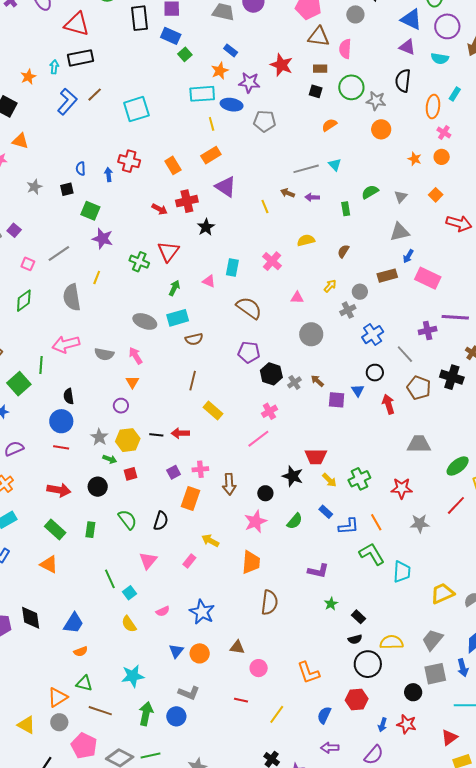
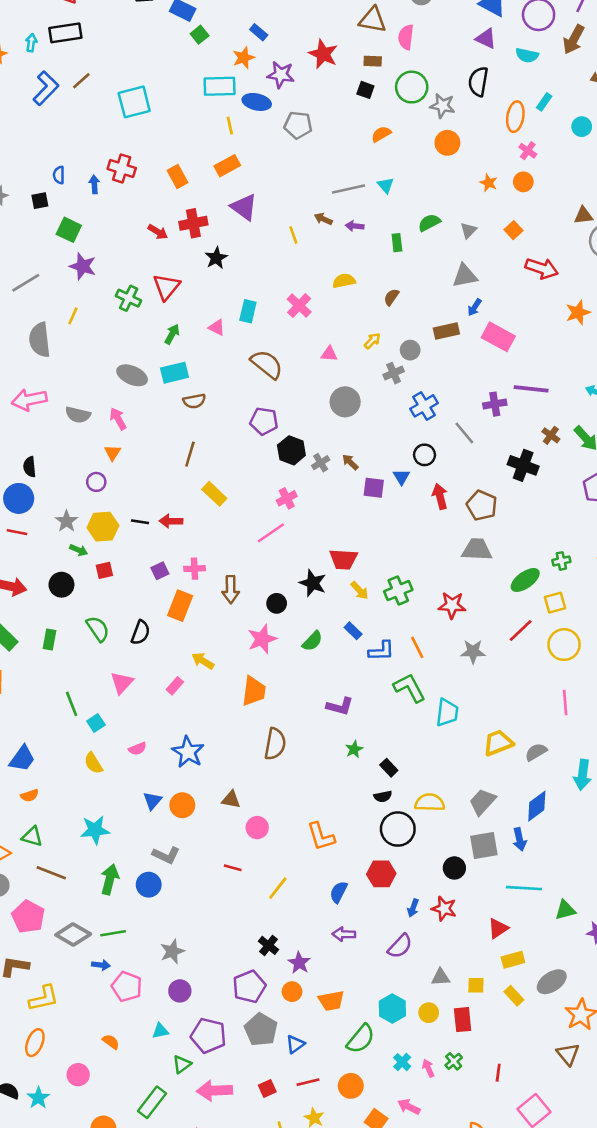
brown pentagon: (419, 388) -> (482, 505), moved

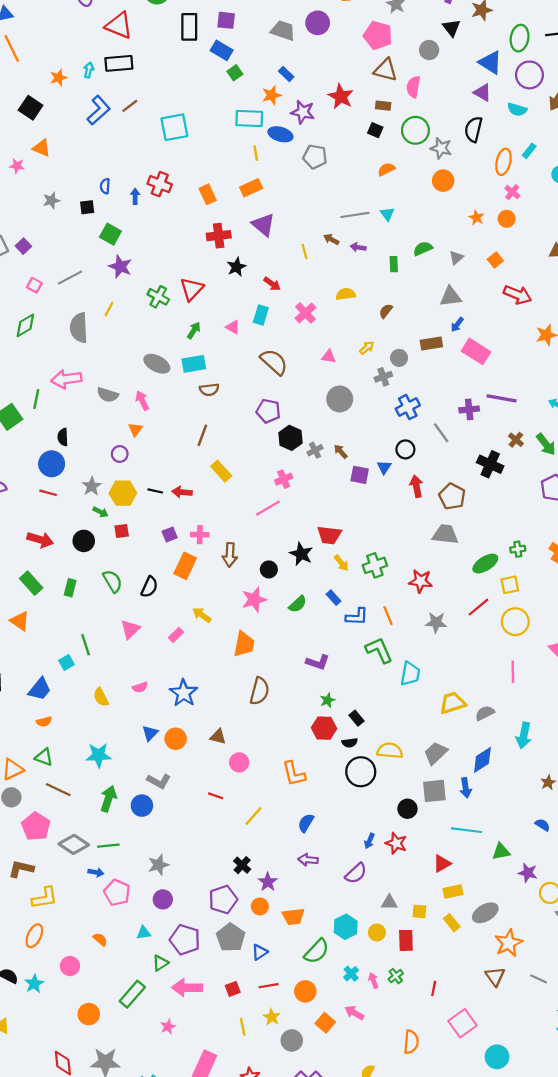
red arrow: (158, 232) -> (272, 284), moved
cyan square: (96, 723) -> (67, 662), moved
red hexagon: (381, 874) -> (324, 728), moved

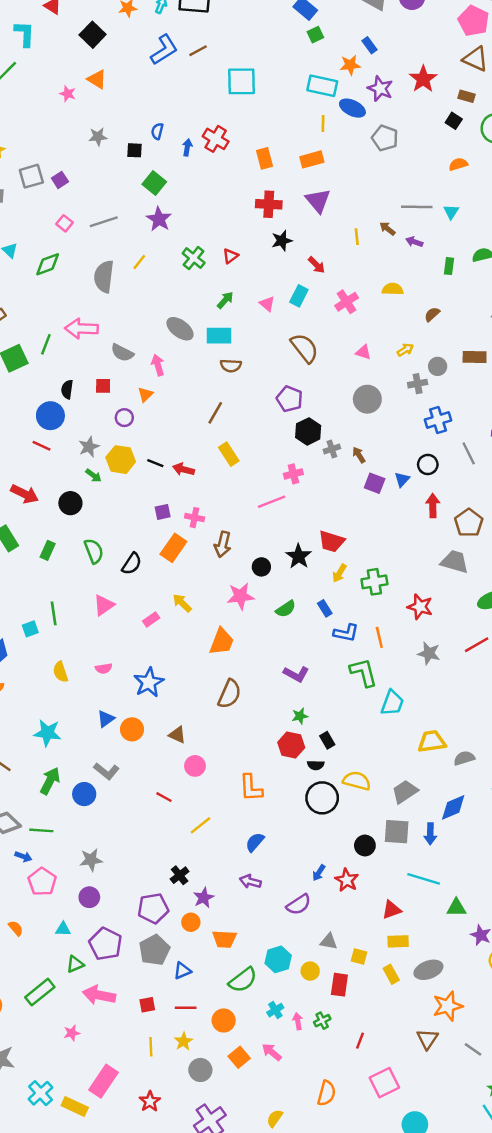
red triangle: (192, 289) -> (230, 256), size x0.6
red square: (122, 531) -> (103, 386), moved
yellow arrow: (341, 563) -> (339, 573), turned 60

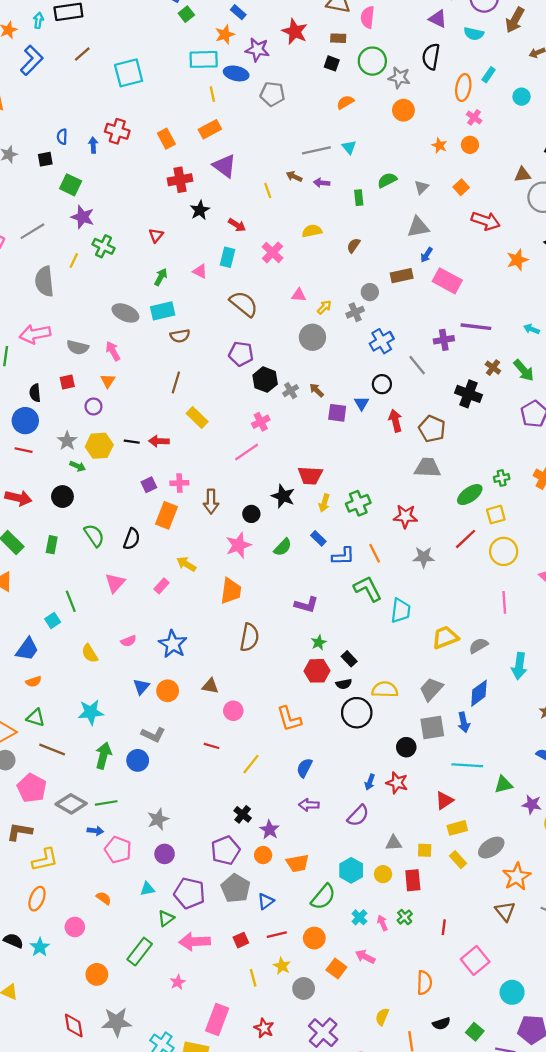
blue L-shape: (164, 50) -> (32, 60), moved
green cross: (194, 258) -> (103, 246), moved
yellow arrow: (405, 350) -> (324, 307), moved

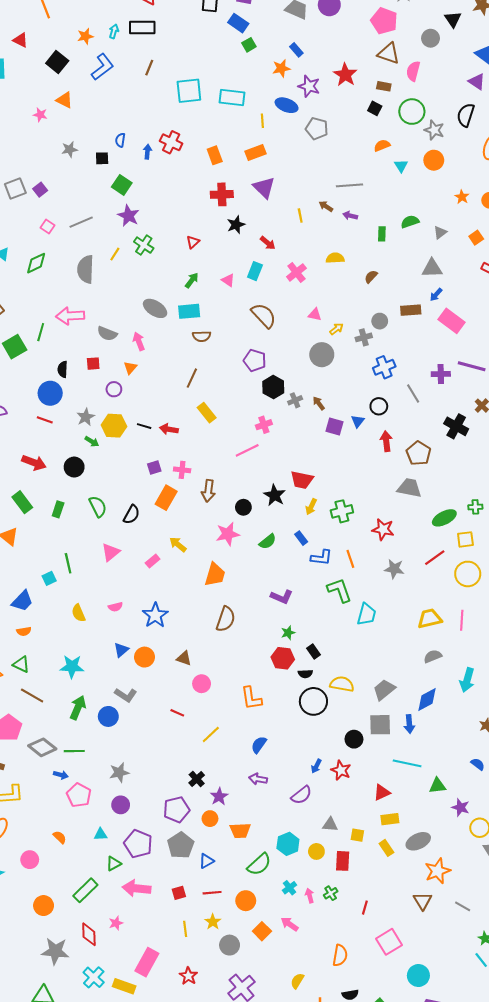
brown line: (82, 54) -> (149, 68), turned -35
cyan rectangle: (204, 59) -> (232, 97), moved
cyan triangle: (349, 147) -> (401, 166), moved
yellow trapezoid: (445, 637) -> (430, 619), moved
red diamond: (74, 1026) -> (89, 934), moved

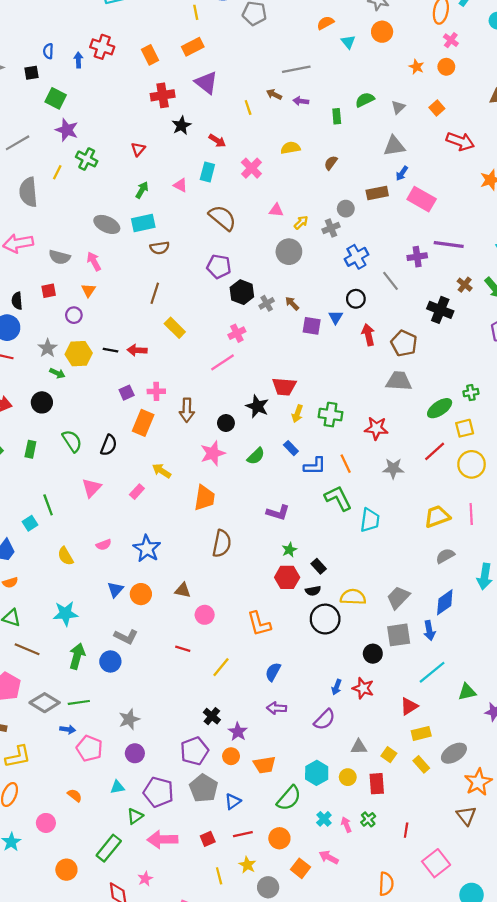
green cross: (342, 511) -> (331, 415), turned 30
cyan line: (407, 763) -> (432, 672), turned -44
yellow square: (357, 835) -> (389, 755), turned 32

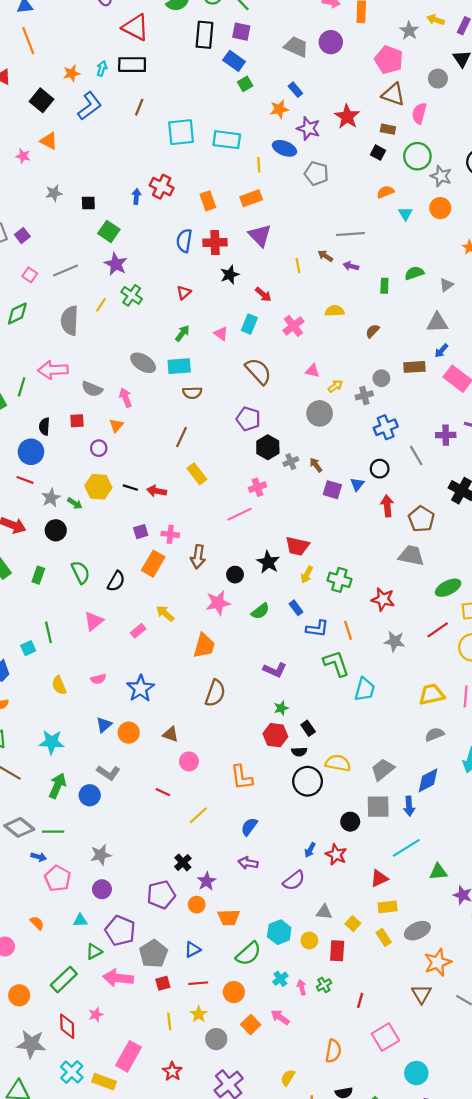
blue semicircle: (48, 51) -> (184, 241), moved, size x1.5
gray star: (48, 348) -> (51, 498), moved
gray pentagon: (204, 788) -> (153, 954), moved

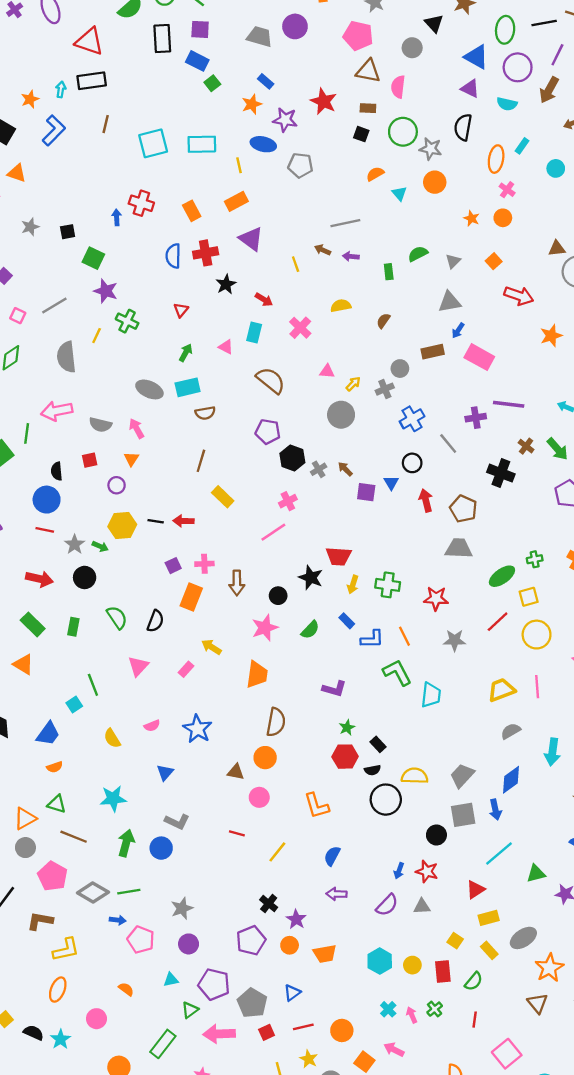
orange circle: (129, 733) -> (265, 758), moved
gray triangle: (324, 912) -> (422, 907), moved
green semicircle: (248, 954) -> (474, 981), moved, size x0.7

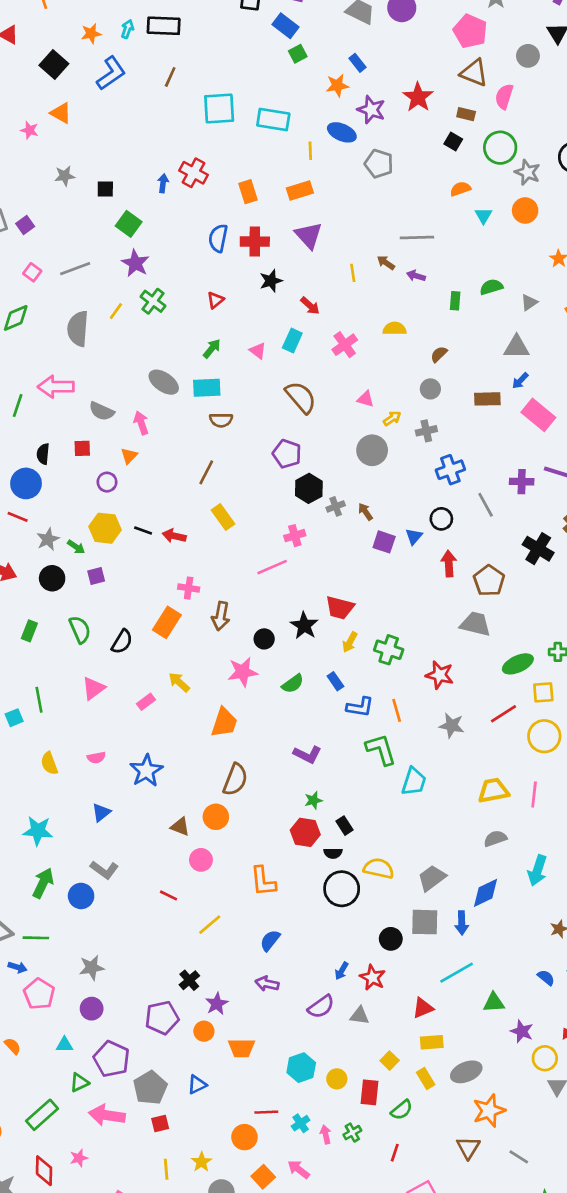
gray circle: (400, 369) -> (430, 389), moved
purple square: (173, 566) -> (96, 576), moved
red line: (303, 1027) -> (266, 1112), moved

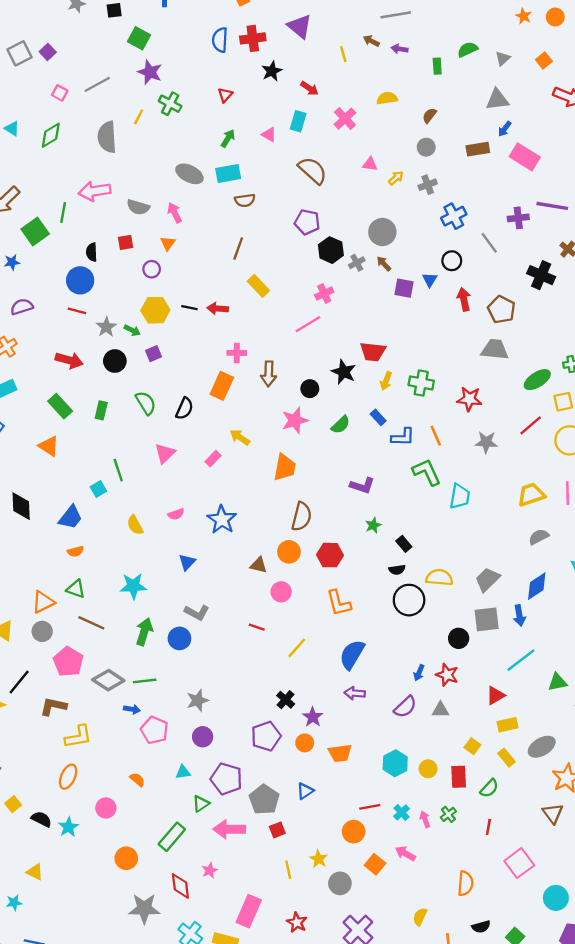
gray circle: (372, 450) -> (382, 232), moved
red hexagon: (305, 832) -> (330, 555), moved
blue semicircle: (270, 940) -> (352, 655), size x1.5

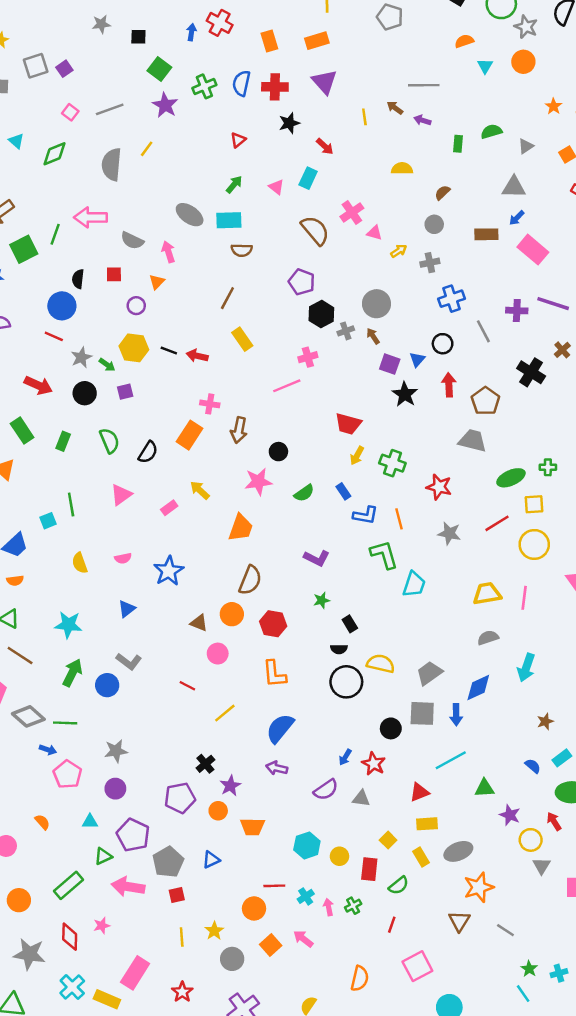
green cross: (170, 104) -> (204, 86), moved, turned 30
pink cross: (345, 119) -> (352, 212), moved
black star: (344, 372) -> (405, 394), moved

